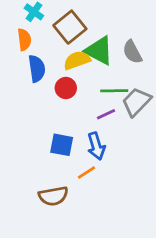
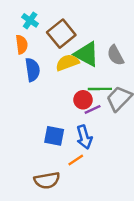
red circle: (66, 88) -> (83, 100), moved

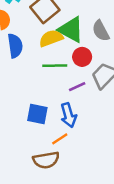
green line: (100, 89) -> (55, 66), moved
red circle: (83, 100) -> (82, 57), moved
brown semicircle: (47, 180) -> (46, 160), moved

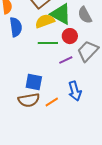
blue arrow: (68, 115) -> (75, 91), moved
brown semicircle: (46, 160) -> (29, 100), moved

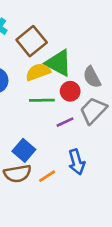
gray semicircle: (85, 15) -> (92, 77), moved
blue square: (34, 82) -> (24, 150), turned 30

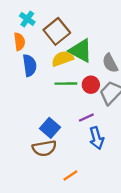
red circle: (70, 91) -> (91, 85), moved
purple line: (65, 122) -> (86, 118), moved
orange line: (47, 176) -> (70, 175), moved

